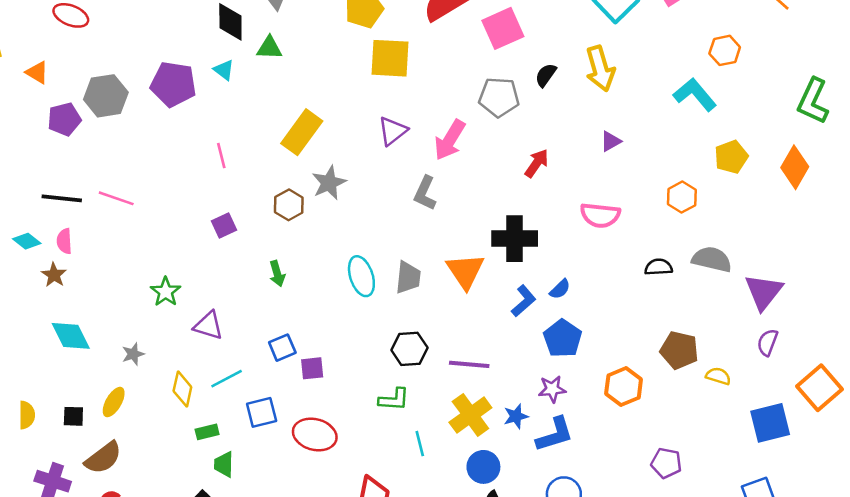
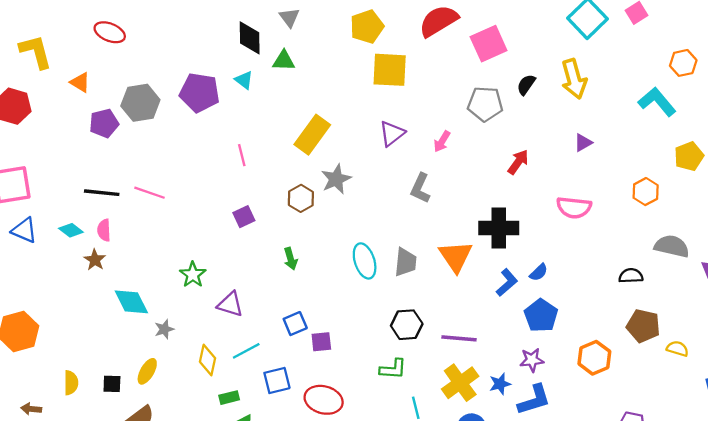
pink arrow: (450, 140) -> (442, 141), size x0.6
black semicircle: (659, 267) -> (631, 276), moved
cyan diamond: (71, 336) -> (131, 302), moved

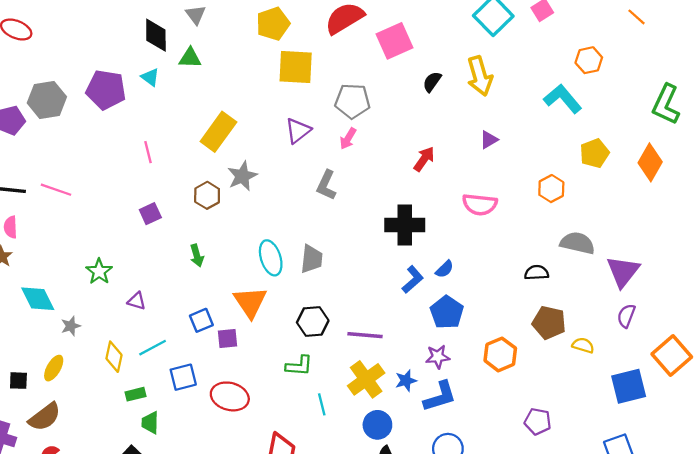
gray pentagon: (485, 104) -> (352, 101), moved
orange triangle: (456, 256) -> (250, 302), moved
purple triangle: (230, 304) -> (137, 301), size x0.7

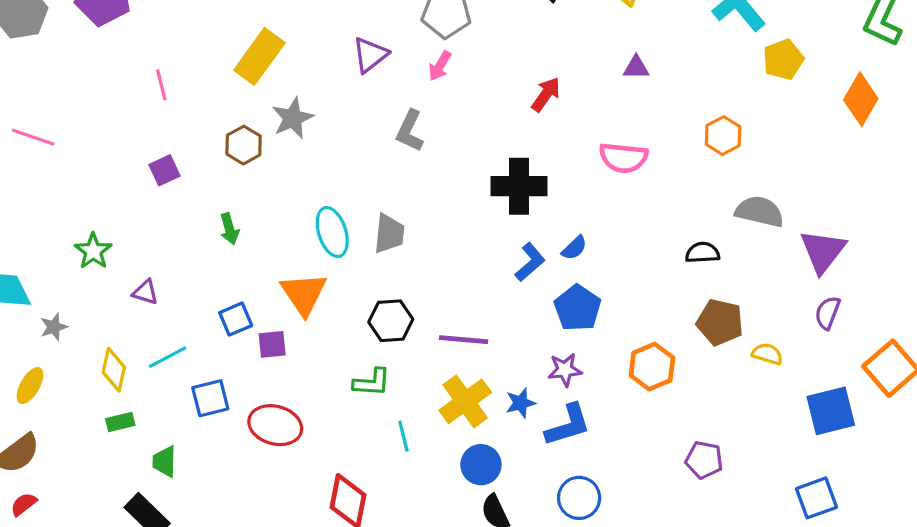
purple triangle: (489, 140) -> (636, 67), turned 30
yellow pentagon: (594, 153) -> (783, 60), moved
green rectangle: (135, 394) -> (120, 422), moved

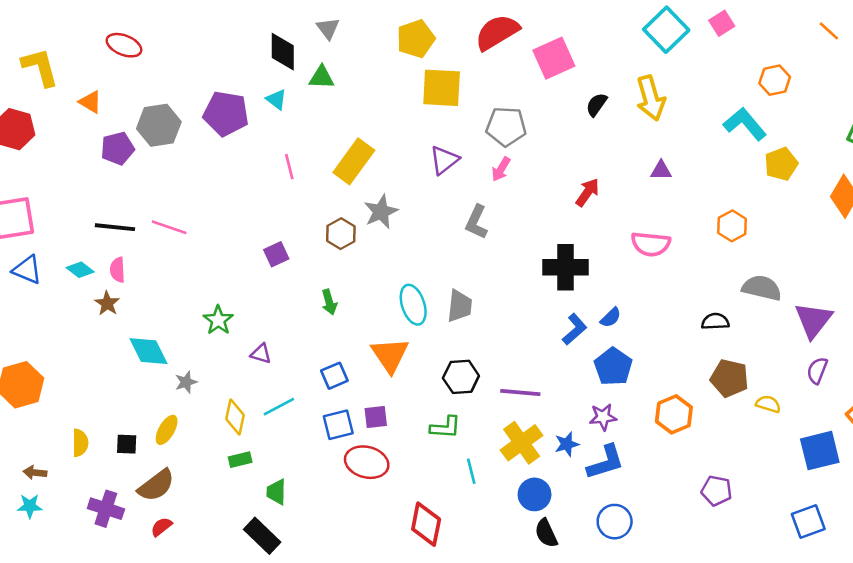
pink line: (161, 85) -> (289, 167), moved
purple square: (272, 344) -> (376, 417), moved
blue square: (210, 398) -> (338, 425), moved

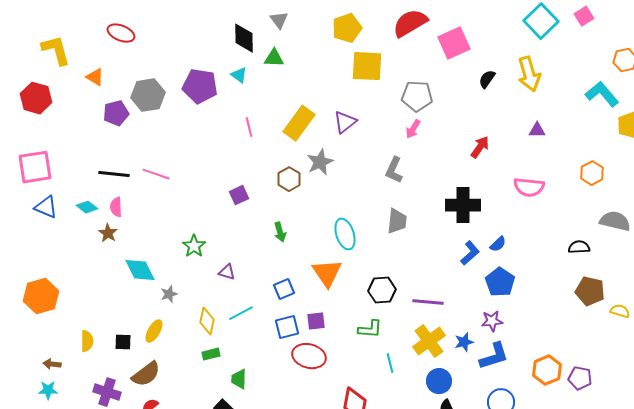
purple triangle: (444, 160) -> (345, 122), moved
gray trapezoid: (460, 306) -> (397, 221), moved
orange hexagon: (674, 414) -> (547, 370), moved

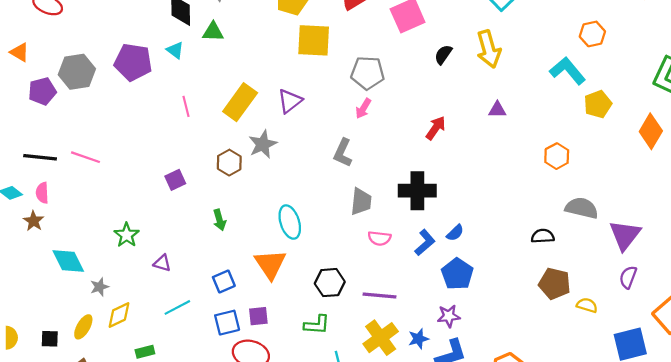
pink semicircle: (529, 187) -> (379, 238), moved, size x0.7
gray trapezoid: (397, 221) -> (361, 201), moved
yellow diamond: (207, 321) -> (119, 315), moved, turned 52

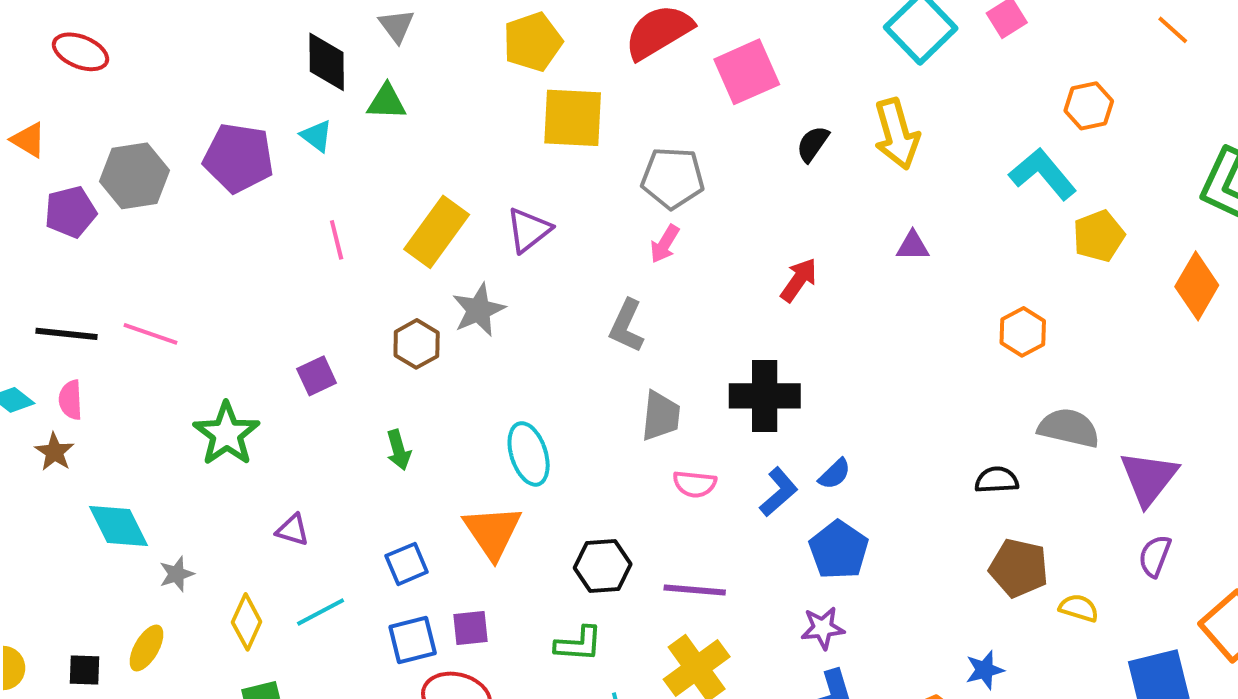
green star: (127, 235) -> (227, 434), moved, size x1.4
yellow diamond: (119, 315) -> (247, 622), moved, turned -40
blue star: (418, 339) -> (985, 670), moved

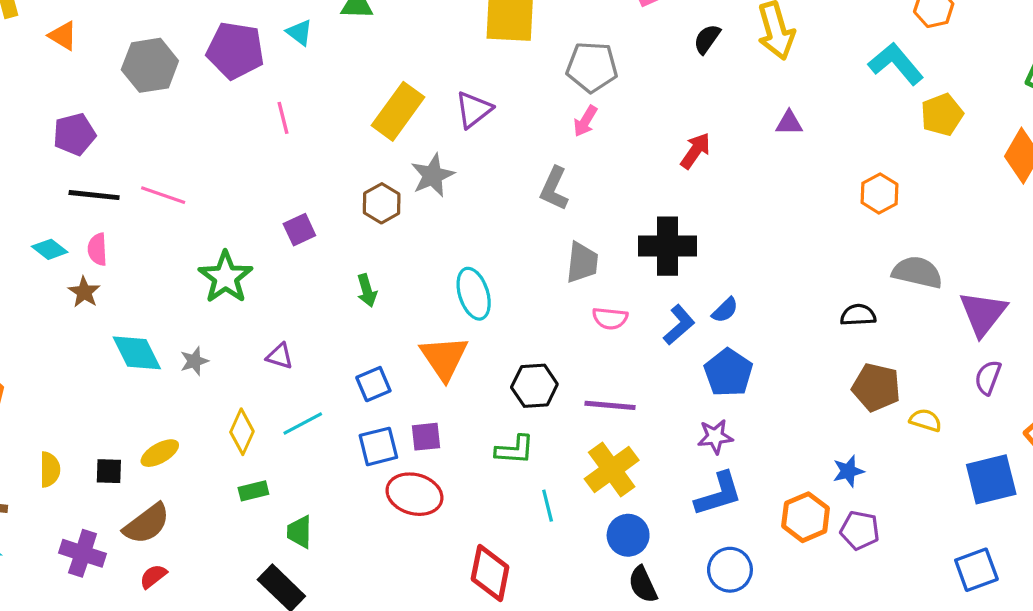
purple pentagon: (70, 212) -> (74, 134), moved
pink line: (337, 240) -> (283, 118), moved
gray star: (177, 574) -> (194, 361), moved
yellow ellipse: (147, 648) -> (160, 453), turned 30

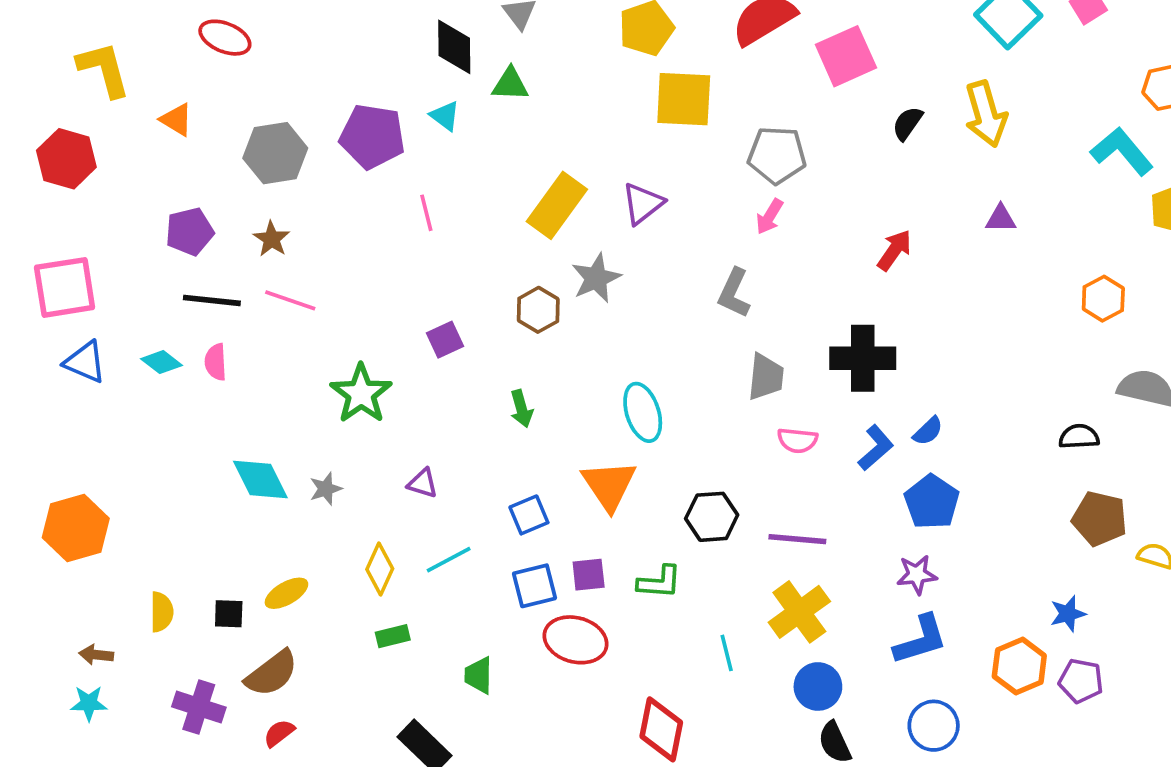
brown star: (84, 292) -> (272, 239), moved
green L-shape: (515, 450) -> (659, 582), moved
green trapezoid: (299, 532) -> (479, 675), moved

